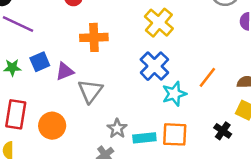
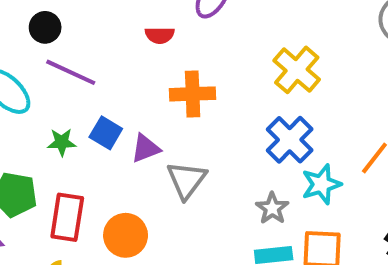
blue square: (40, 62) -> (106, 133), turned -36
gray star: (117, 128) -> (272, 208), moved

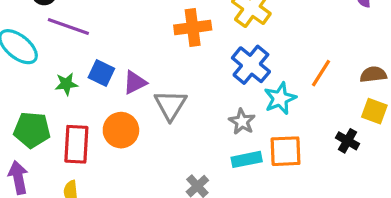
orange cross: (193, 94) -> (193, 28), moved
orange circle: (126, 235) -> (121, 130), moved

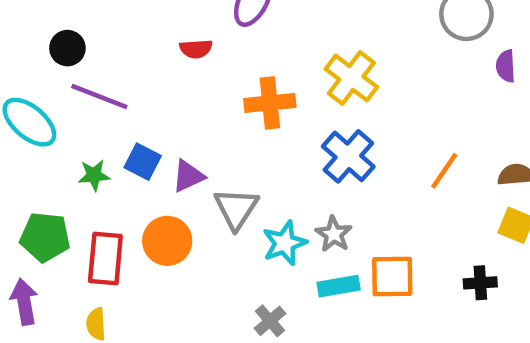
cyan star: (280, 98) -> (285, 243), moved
black cross: (348, 141) -> (480, 283), moved, turned -35

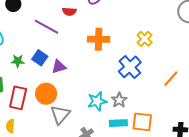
yellow cross: (351, 78) -> (145, 39), moved, size x0.7
purple line: (99, 96) -> (46, 27), moved
gray triangle: (236, 208) -> (60, 115), moved

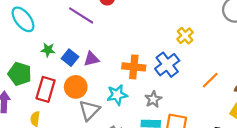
orange cross: (99, 39) -> (134, 67), moved
blue square: (40, 58) -> (70, 58), moved
cyan star: (97, 101) -> (117, 95), moved

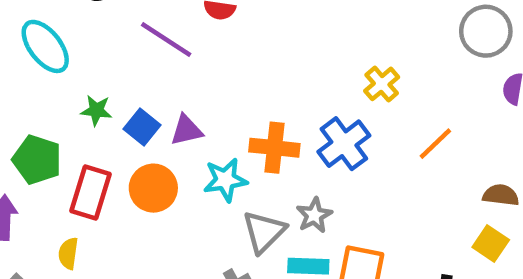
orange line: (210, 80) -> (435, 144), moved
cyan star: (117, 95) -> (225, 180), moved
gray triangle: (89, 110) -> (264, 232), moved

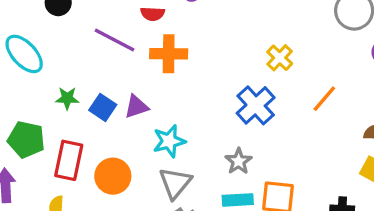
orange cross: (274, 148) -> (169, 54), moved
orange circle: (153, 188) -> (113, 176), moved
gray triangle: (264, 232) -> (175, 183), moved

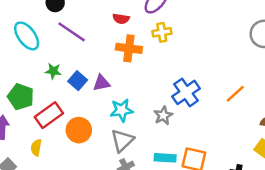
purple line: (115, 40) -> (72, 32), moved
yellow cross: (280, 58) -> (162, 32), moved, turned 30
red rectangle: (69, 160) -> (49, 115), turned 36
gray star: (238, 161) -> (163, 116), moved

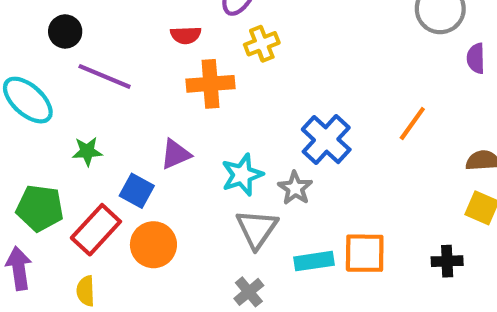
blue square: (78, 81) -> (137, 191), moved
cyan star: (122, 110) -> (242, 175), moved
gray triangle: (122, 140) -> (257, 229), moved

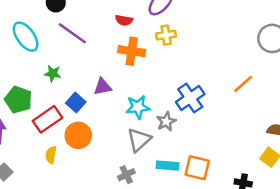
orange line: (412, 123) -> (243, 84), moved
yellow semicircle: (86, 291) -> (51, 155), moved

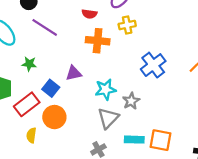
blue cross: (190, 98) -> (153, 65), moved

